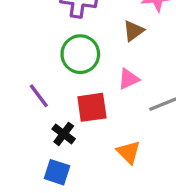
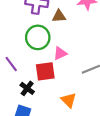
brown triangle: (134, 31) -> (59, 16), moved, turned 32
pink triangle: (129, 79) -> (60, 53), moved

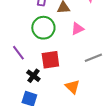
pink triangle: (60, 53) -> (77, 29), moved

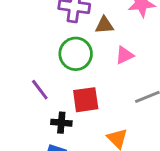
black cross: (33, 76) -> (61, 123), turned -32

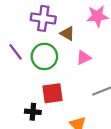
brown triangle: (104, 25) -> (67, 33), turned 35
purple line: (40, 90) -> (16, 52), moved

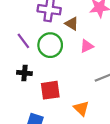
red square: (52, 93) -> (50, 90), moved
black cross: (33, 112) -> (24, 73), moved

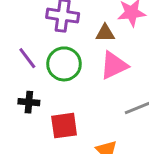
brown triangle: (72, 24) -> (105, 33), moved, turned -32
pink triangle: (87, 46) -> (114, 65), size x1.5

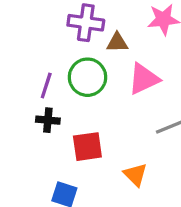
brown triangle: (105, 33) -> (117, 43), moved
purple line: (27, 58) -> (46, 85), moved, turned 55

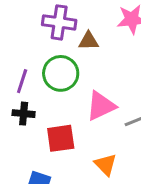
pink triangle: (144, 79) -> (101, 106), moved

